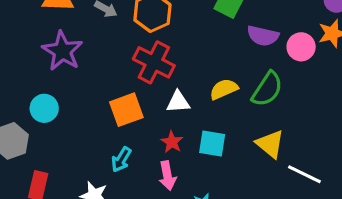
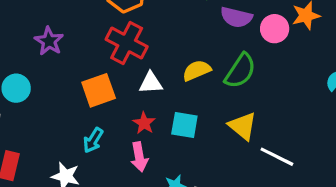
purple star: (62, 51) -> (49, 41), moved, size x0.7

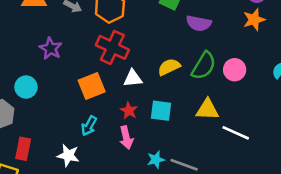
pink circle: (275, 29) -> (235, 70), moved
yellow triangle: (243, 126) -> (207, 110), turned -35

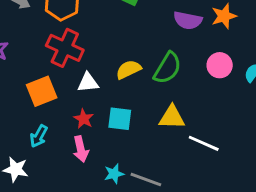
purple semicircle: (199, 23) -> (188, 20), moved
pink circle: (235, 70) -> (220, 65), moved

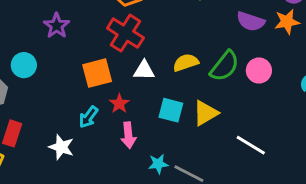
pink circle: (220, 65) -> (259, 70), moved
yellow triangle: (172, 117) -> (205, 113), moved, turned -40
red star: (84, 119) -> (119, 104), moved

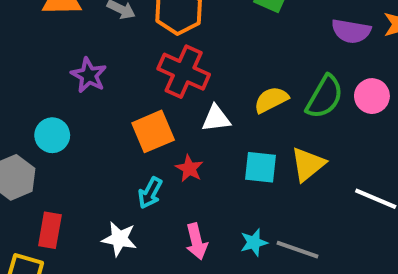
pink arrow: (128, 135) -> (196, 241), moved

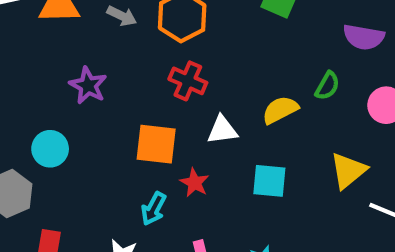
red cross: (184, 72) -> (188, 81), size x0.7
green semicircle: (325, 97) -> (327, 86), moved, size x0.6
orange square: (153, 131) -> (156, 144), turned 30
yellow triangle: (308, 164) -> (348, 171), moved

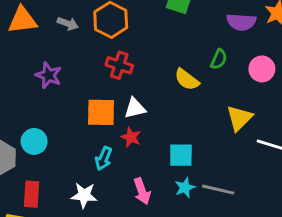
yellow semicircle: (280, 110) -> (187, 80), turned -110
white triangle: (222, 130) -> (135, 108), moved
cyan circle: (50, 149) -> (34, 141), moved
cyan square: (269, 181) -> (181, 155), moved

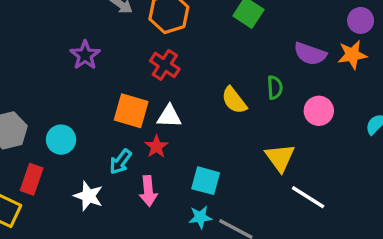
green semicircle: (219, 59) -> (275, 88), turned -42
yellow triangle: (239, 118) -> (280, 158), turned -36
cyan circle: (34, 141) -> (61, 140), moved
pink arrow: (142, 191) -> (148, 191), moved

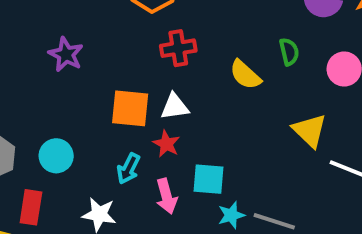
red cross: (165, 65) -> (178, 48), moved, turned -32
cyan square: (206, 181) -> (209, 179), moved

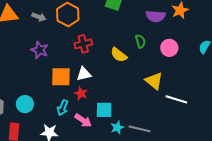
purple star: (66, 54) -> (40, 50), moved
pink arrow: (166, 196) -> (83, 120), turned -36

